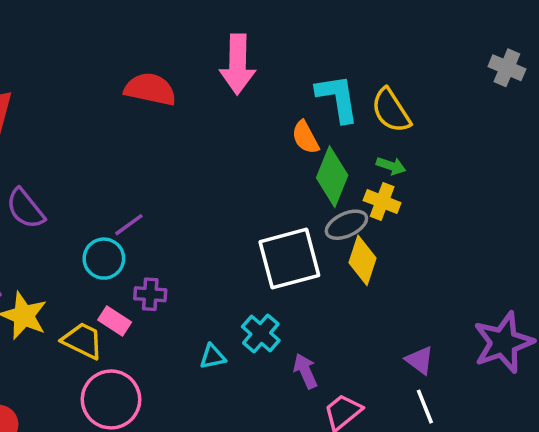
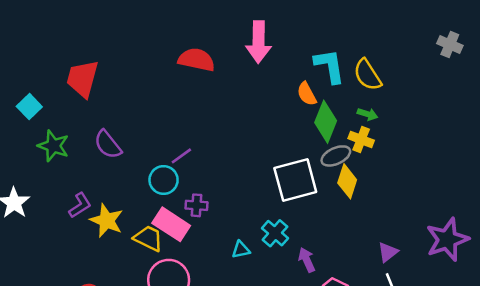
pink rectangle: (115, 321) -> (171, 224), size x1.6
purple triangle: (420, 360) -> (388, 252), turned 45

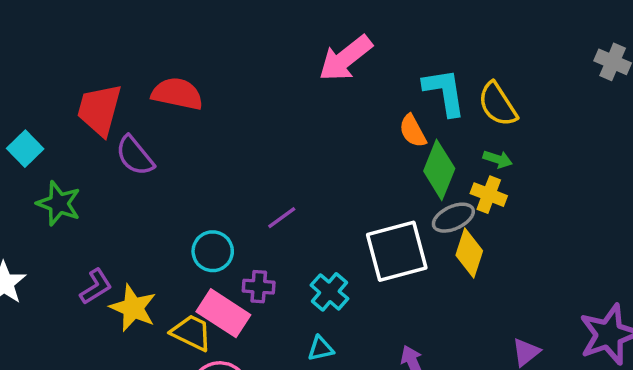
pink arrow: (259, 42) -> (345, 58), turned 51
red semicircle: (196, 60) -> (177, 94), moved
purple semicircle: (108, 145) -> (135, 156), moved
purple line: (181, 156) -> (282, 218), moved
cyan cross: (275, 233) -> (329, 292), moved

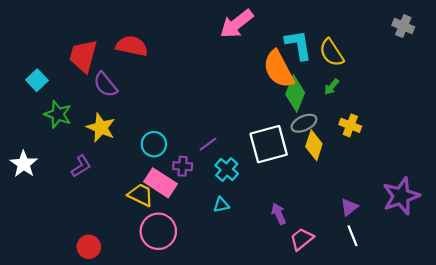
orange semicircle: (413, 131) -> (279, 69), size x1.8
green arrow: (498, 159) -> (332, 87), turned 112
yellow cross: (489, 195) -> (350, 125), moved
purple line: (282, 218) -> (208, 144), moved
yellow star: (133, 308) -> (101, 128), moved

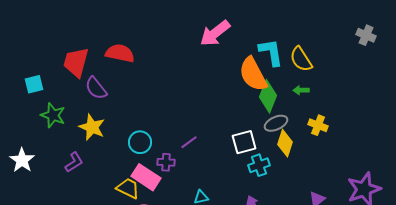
cyan square: (37, 80) -> (34, 84), turned 30
green arrow: (332, 87) -> (301, 90), turned 49
white square: (269, 144) -> (244, 142), size x0.7
cyan cross: (227, 170) -> (259, 165), moved, turned 30

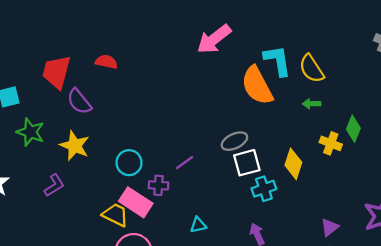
red semicircle: (120, 53) -> (106, 62), size x0.7
green diamond: (268, 96) -> (353, 129), moved, size x0.7
gray ellipse: (276, 123) -> (234, 141), moved

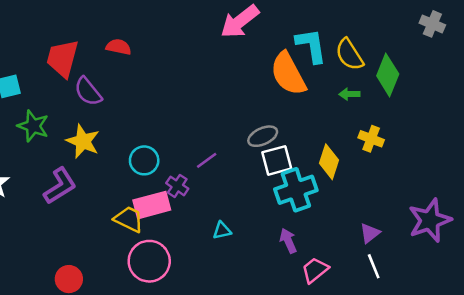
green diamond: (353, 129) -> (388, 75), moved, size x1.4
purple L-shape: (54, 185) -> (60, 186), size x1.4
purple cross: (158, 185) -> (177, 186), turned 30
cyan cross: (264, 189) -> (296, 190), size x1.5
pink rectangle: (136, 202) -> (152, 205), turned -48

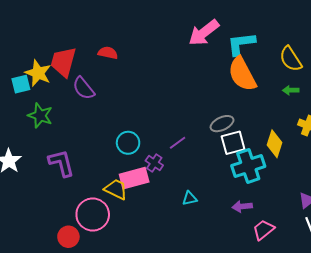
cyan L-shape: (311, 46) -> (241, 44), moved, turned -88
yellow star: (83, 141) -> (38, 73), moved
purple L-shape: (60, 186) -> (61, 163), turned -72
purple arrow: (288, 241) -> (242, 206), turned -72
pink circle: (149, 261) -> (93, 215), moved

